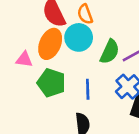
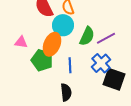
orange ellipse: (50, 44) -> (52, 44), moved

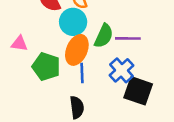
purple line: (106, 38) -> (128, 38), turned 30
orange ellipse: (52, 44) -> (77, 50), moved

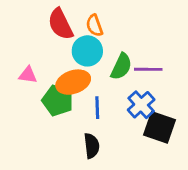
orange ellipse: (77, 50) -> (73, 82), moved, turned 48

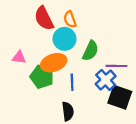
purple line: (148, 69) -> (116, 66), moved

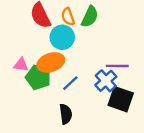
green semicircle: (90, 51) -> (90, 17), moved
pink triangle: (19, 57) -> (21, 65), moved
blue line: (72, 82) -> (70, 83), turned 49

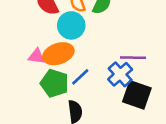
pink triangle: (21, 65) -> (36, 56), moved
green pentagon: (38, 77) -> (54, 83), moved

